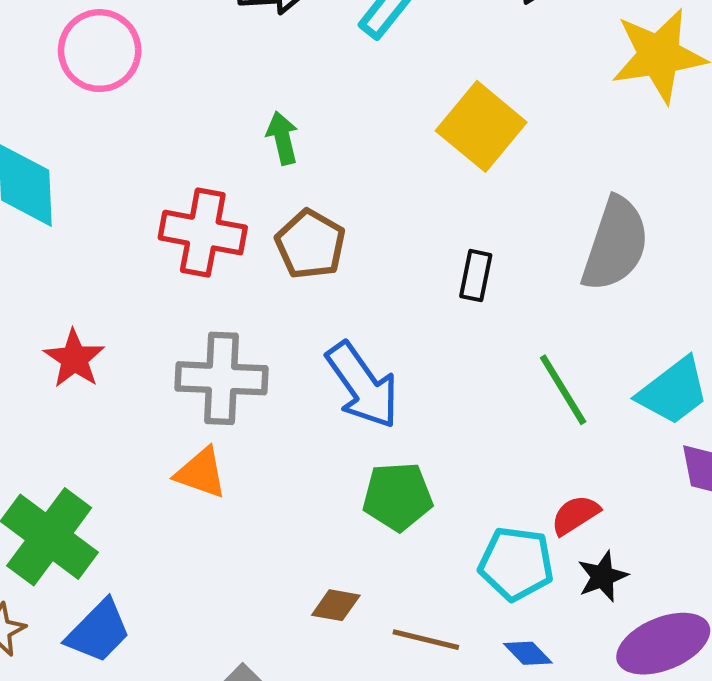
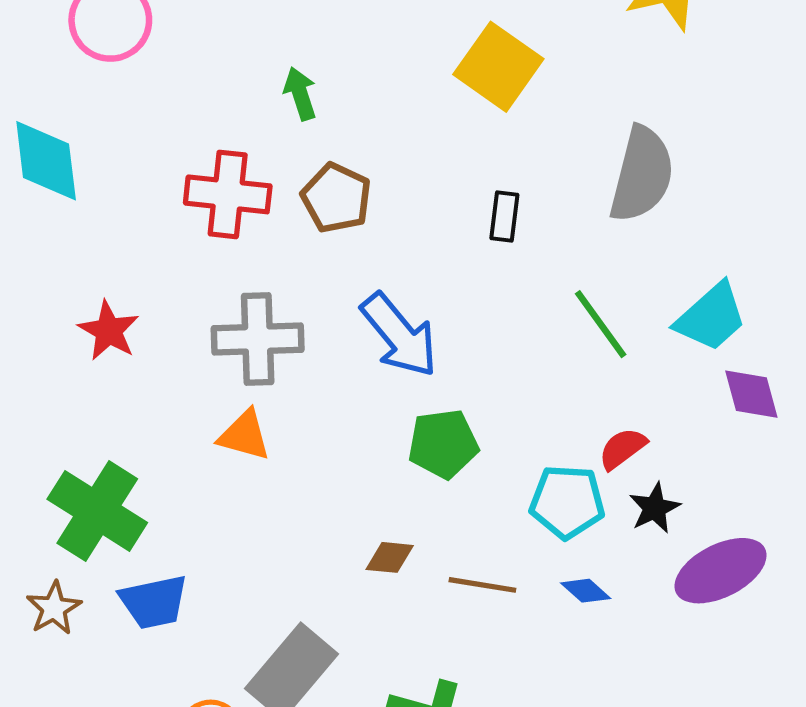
blue trapezoid: (98, 631) -> (154, 602), turned 38

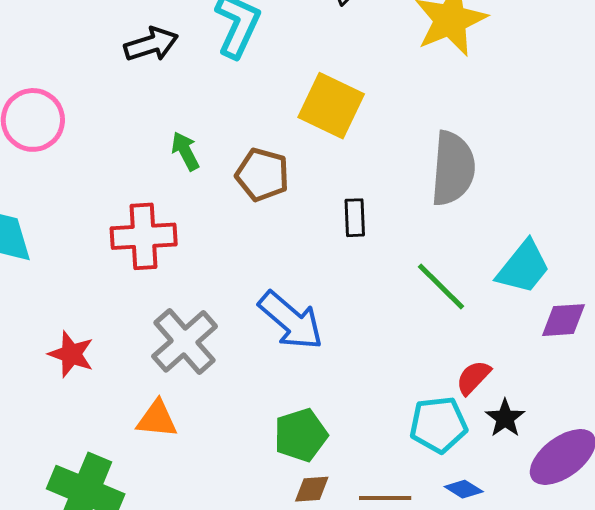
brown pentagon: (336, 198) -> (262, 175), moved
gray cross: (258, 339) -> (185, 341), turned -30
purple diamond: (751, 394) -> (563, 320), turned -69
orange triangle: (244, 435) -> (157, 419), moved
green pentagon: (443, 444) -> (301, 435), moved

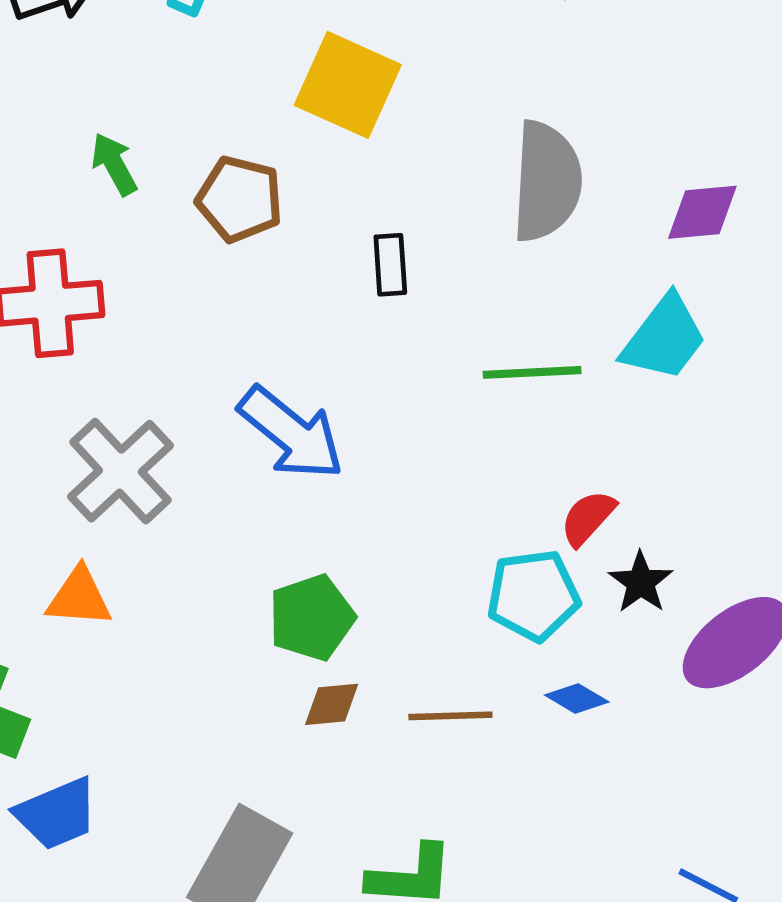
green line: (441, 286) -> (532, 372), turned -46
purple diamond: (563, 320) -> (702, 212), moved

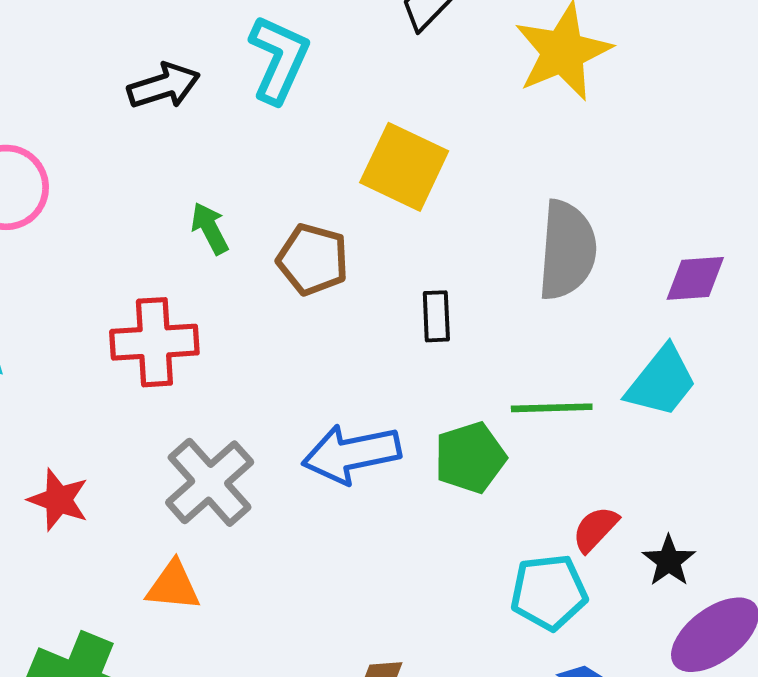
blue arrow: (291, 433) -> (351, 454), turned 128
black star: (641, 582) -> (669, 561), moved
green pentagon: (312, 618) -> (470, 458), moved

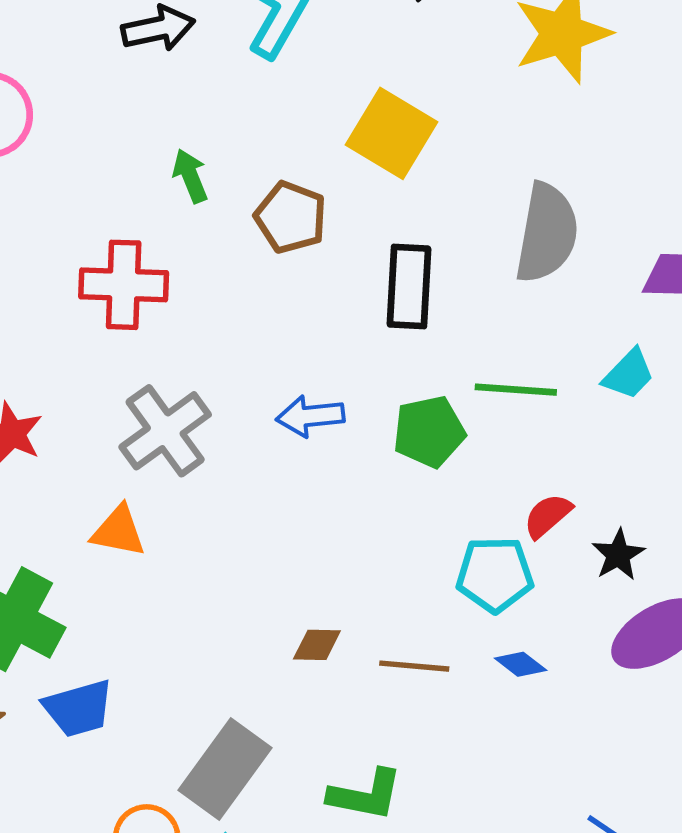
black rectangle: (436, 316) -> (409, 287), size x1.6
cyan trapezoid: (661, 382) -> (629, 374), size x0.7
blue arrow: (351, 454) -> (310, 416), size x0.7

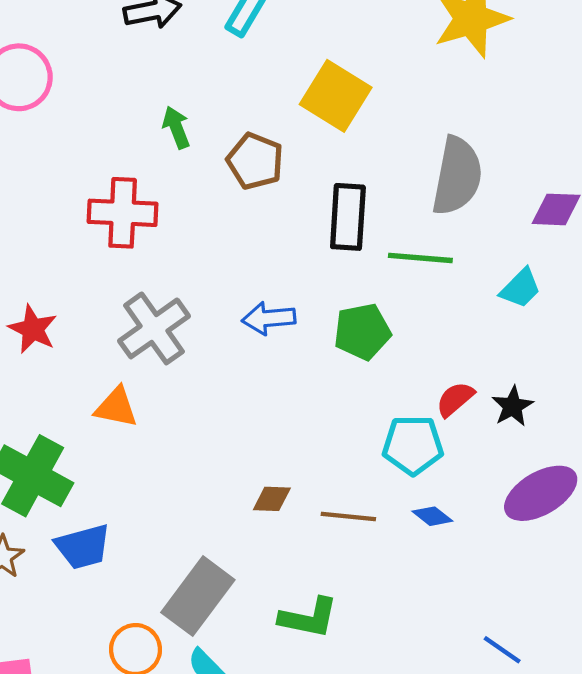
green line: (516, 390) -> (420, 258), moved
black star: (618, 555) -> (513, 406), moved

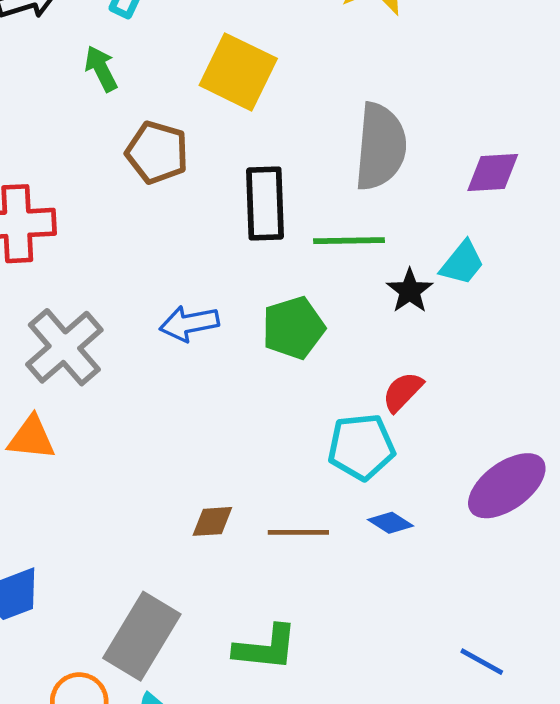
green arrow: (176, 127) -> (101, 69), moved
black star: (513, 406) -> (410, 291), moved

